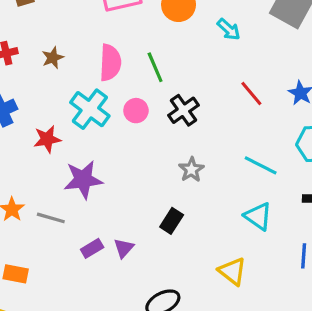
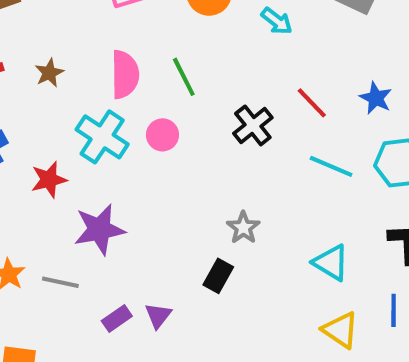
black cross: (183, 110) -> (253, 126), moved
cyan line: (261, 165) -> (331, 166), moved
gray star: (191, 170) -> (243, 228), moved
yellow triangle: (232, 271) -> (341, 330), moved

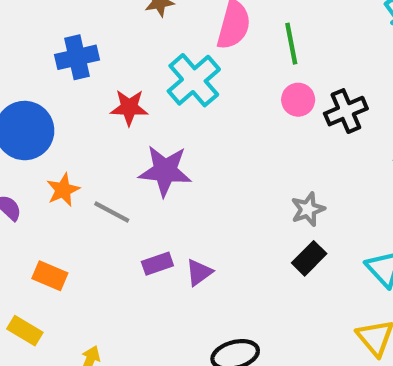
pink circle: (162, 135) -> (298, 100), moved
black rectangle: (218, 276) -> (309, 258), moved

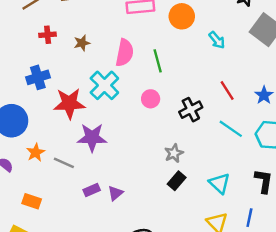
pink circle: (298, 100) -> (151, 99), moved
red star: (129, 107) -> (69, 103), size x1.5
black cross: (346, 111) -> (191, 110), moved

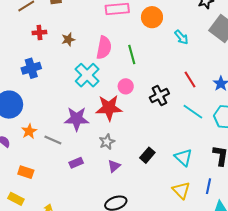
red star: (69, 103) -> (109, 108), moved
gray star: (174, 153) -> (107, 142), moved
purple triangle: (115, 193) -> (114, 166), moved

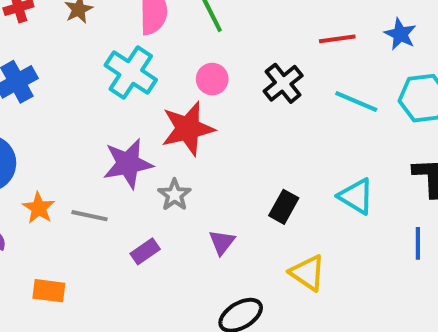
red line: (190, 80) -> (337, 39), turned -54
gray star: (107, 142) -> (175, 195), moved
yellow triangle: (181, 190) -> (308, 273), moved

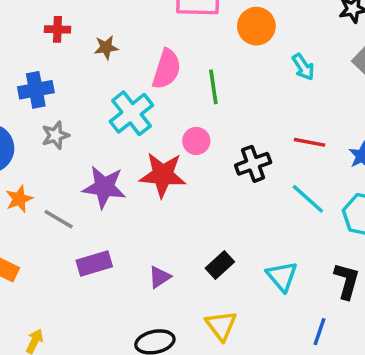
gray star: (175, 195) -> (55, 135), moved
purple rectangle: (145, 251) -> (94, 264), size x1.4

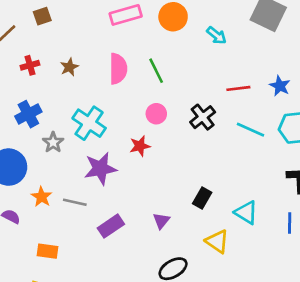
cyan cross: (131, 113) -> (89, 123), moved
red star: (163, 175) -> (140, 146), size x0.6
cyan triangle: (282, 276) -> (246, 213), moved

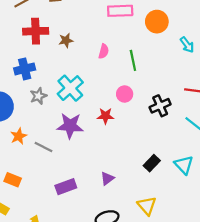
red cross: (30, 65) -> (36, 31), size x1.6
pink semicircle: (118, 69) -> (104, 51), size x0.6
black rectangle: (202, 198) -> (152, 163), moved
cyan triangle: (246, 213) -> (184, 165), moved
purple rectangle: (111, 226) -> (66, 187), moved

